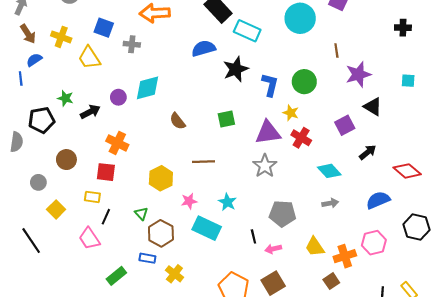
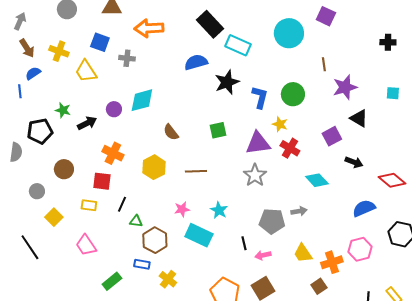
black arrow: (368, 152) -> (354, 162), turned 60
yellow hexagon: (161, 178) -> (154, 167), moved
gray arrow: (330, 203) -> (299, 211), moved
green triangle: (141, 214) -> (136, 221), turned -40
black line: (106, 217) -> (122, 204), moved

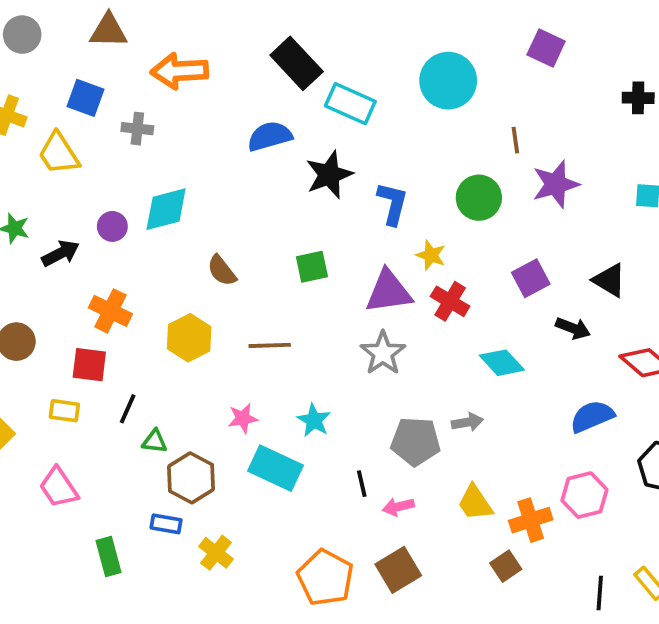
purple square: (326, 16) -> (546, 48), moved
green circle: (293, 94) -> (479, 198), moved
black triangle: (359, 118) -> (609, 280), moved
green rectangle: (112, 281) -> (109, 557), turned -66

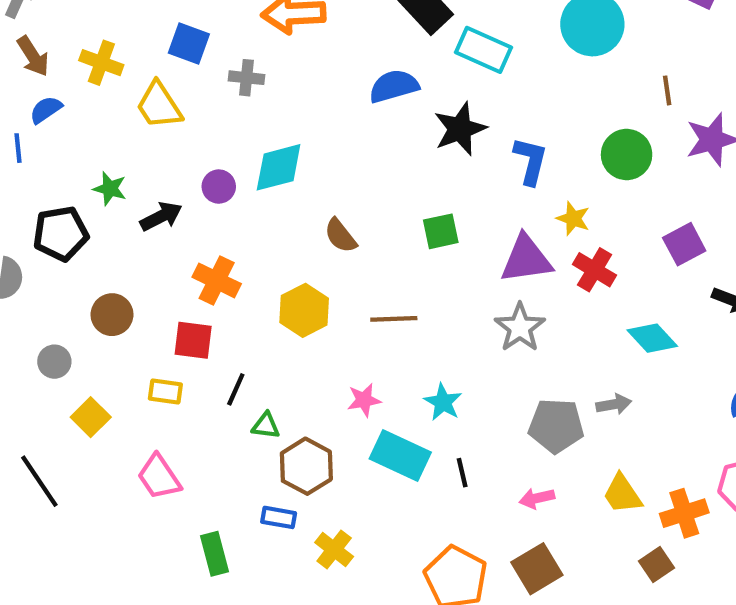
black line: (362, 484) -> (462, 473), moved

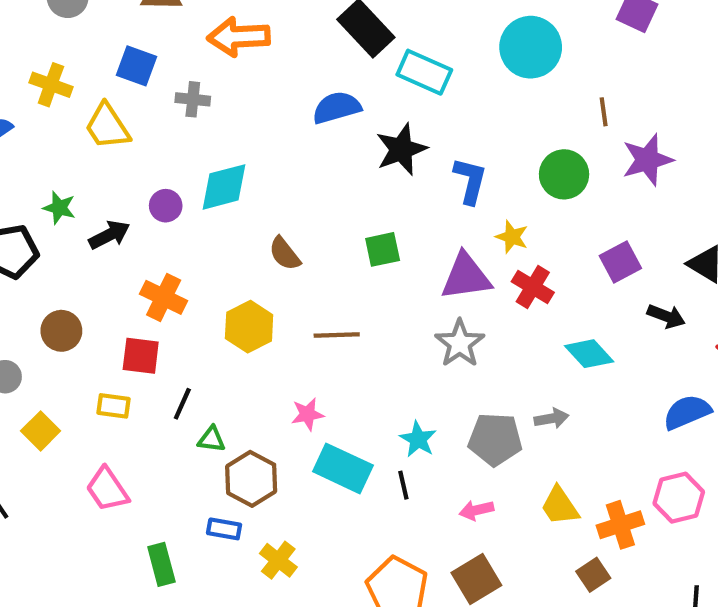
cyan star: (443, 402) -> (418, 439), moved

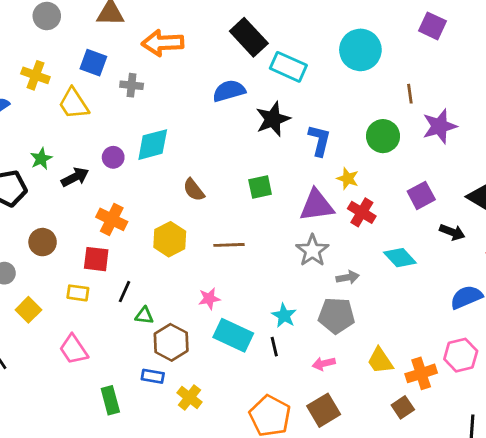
green star: (59, 208) -> (41, 159), turned 30
gray arrow: (552, 418) -> (348, 277), moved

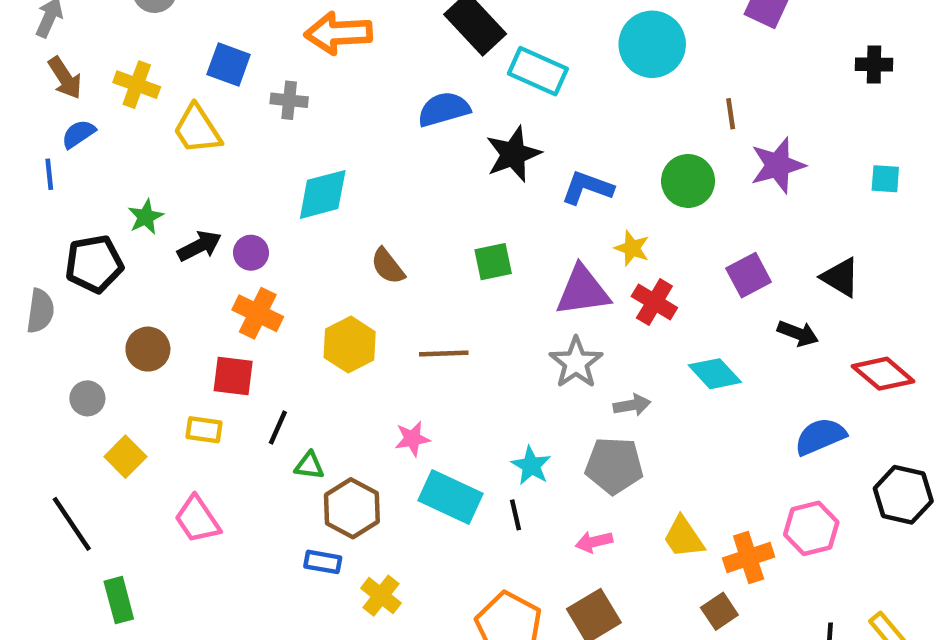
blue L-shape: (319, 140) -> (587, 188), turned -84
purple circle: (113, 157) -> (251, 253), moved
green rectangle: (110, 400) -> (119, 600), moved

